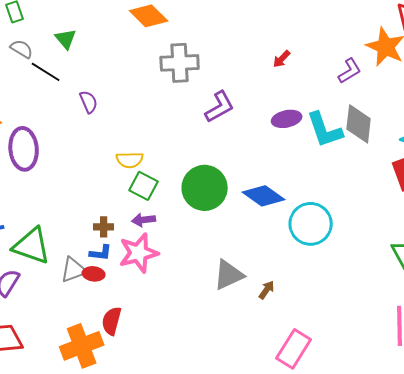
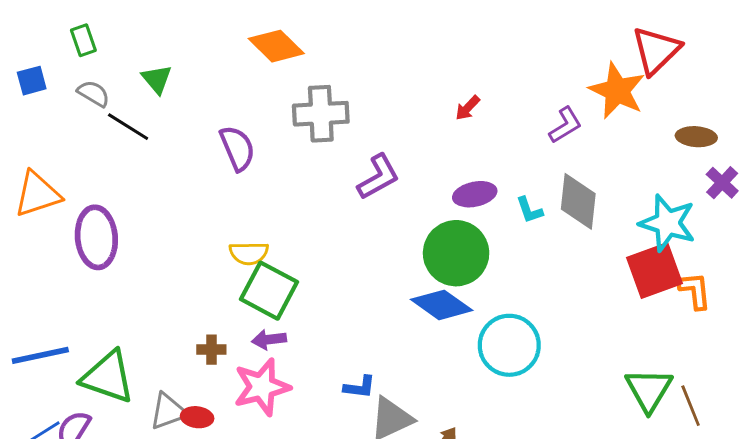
purple semicircle: (89, 102) -> (237, 148), moved, size x1.4
cyan L-shape: (325, 130) -> (529, 210), size x0.5
green square: (144, 186) -> (269, 291), size x1.4
green circle: (205, 188) -> (456, 253), moved
blue L-shape: (101, 253) -> (360, 387), moved

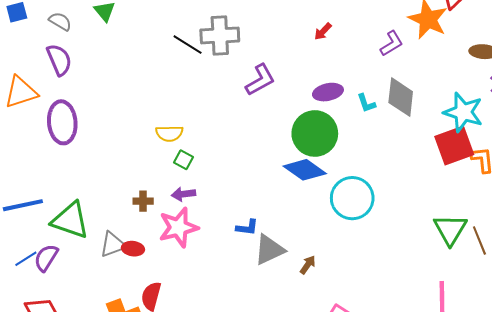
black line: (128, 127) -> (188, 45), moved
purple semicircle: (237, 148) -> (59, 60), moved
green square: (269, 291) -> (183, 160), size x0.5

